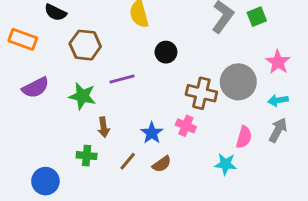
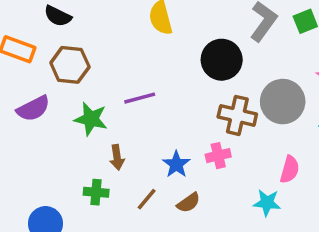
brown hexagon: (85, 45) -> (70, 65), moved
black circle: (166, 52) -> (222, 60), moved, size x1.5
pink cross: (186, 126) -> (218, 156), turned -36

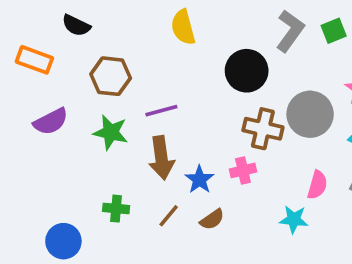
brown hexagon: (70, 65) -> (111, 76), moved
brown arrow: (117, 157) -> (161, 158), moved, size x1.6

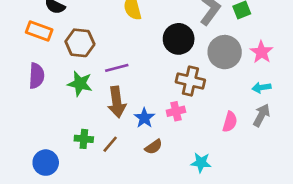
orange rectangle: (34, 60) -> (39, 31), moved
gray circle: (310, 114) -> (225, 52), moved
purple semicircle: (51, 121) -> (36, 76), turned -60
brown line: (169, 216) -> (110, 144), moved
cyan star: (294, 219) -> (201, 163), moved

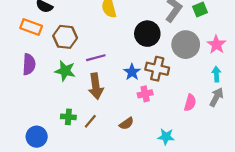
cyan arrow: (261, 88) -> (216, 74), turned 96
blue star: (144, 118) -> (132, 72), moved

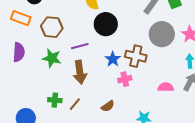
black circle: (147, 34) -> (106, 24), moved
pink semicircle: (190, 103) -> (166, 87), turned -105

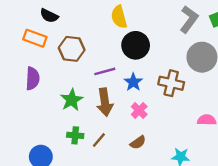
green star: (52, 58) -> (72, 100), moved, turned 30
blue star: (113, 59) -> (133, 82), moved
pink cross: (125, 79) -> (139, 110), moved, turned -32

